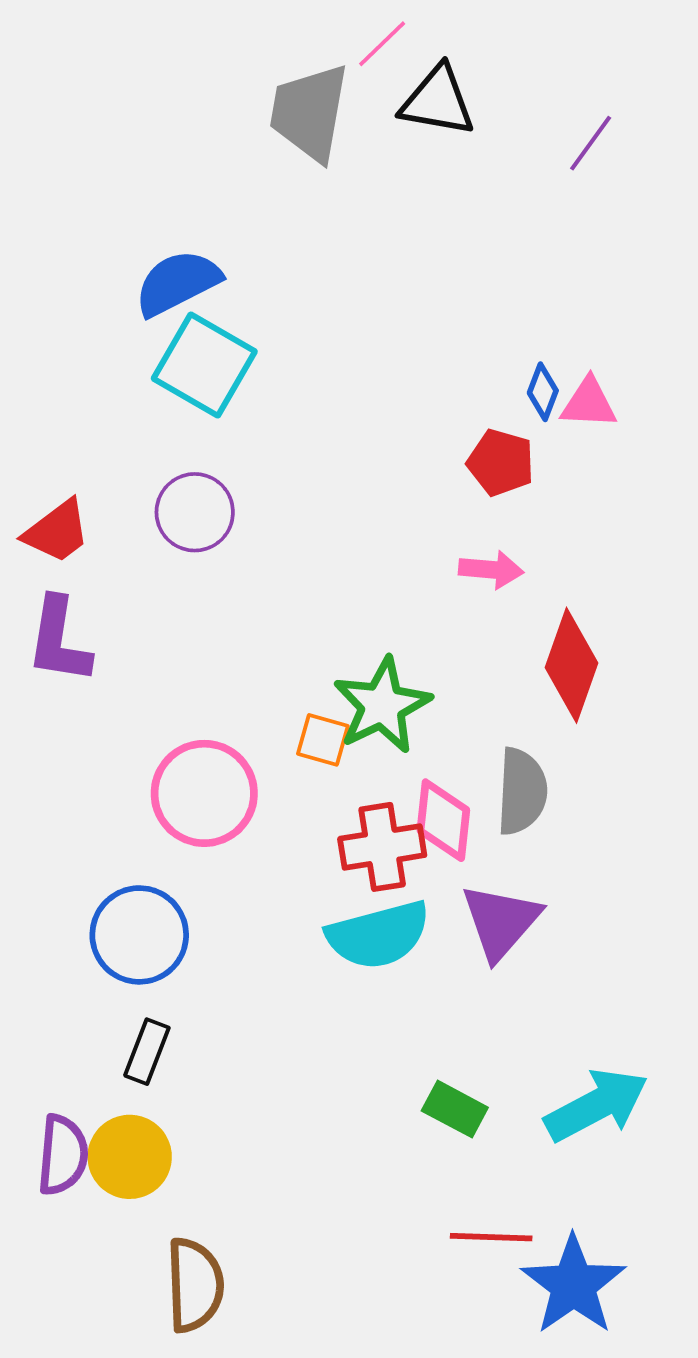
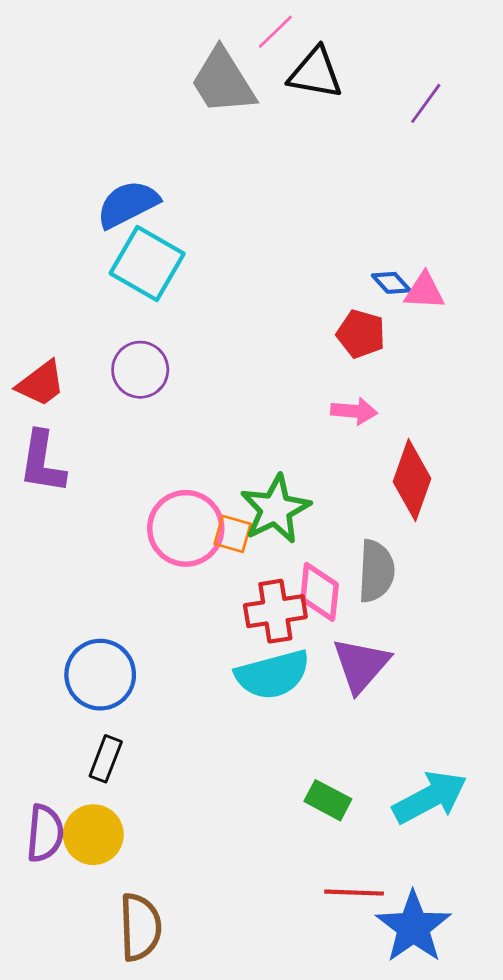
gray trapezoid: (309, 112) -> (223, 81), turned -42
blue diamond: (543, 392) -> (391, 283), turned -63
pink circle: (204, 793) -> (186, 528), moved

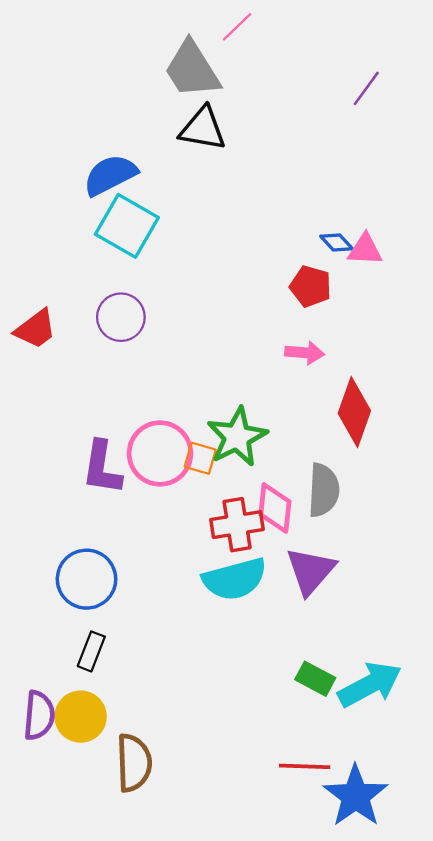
black triangle: (315, 73) -> (203, 129), moved
purple L-shape: (42, 462) -> (102, 468), moved
green rectangle: (328, 800) -> (315, 679), moved
brown semicircle: (140, 927) -> (134, 763), moved

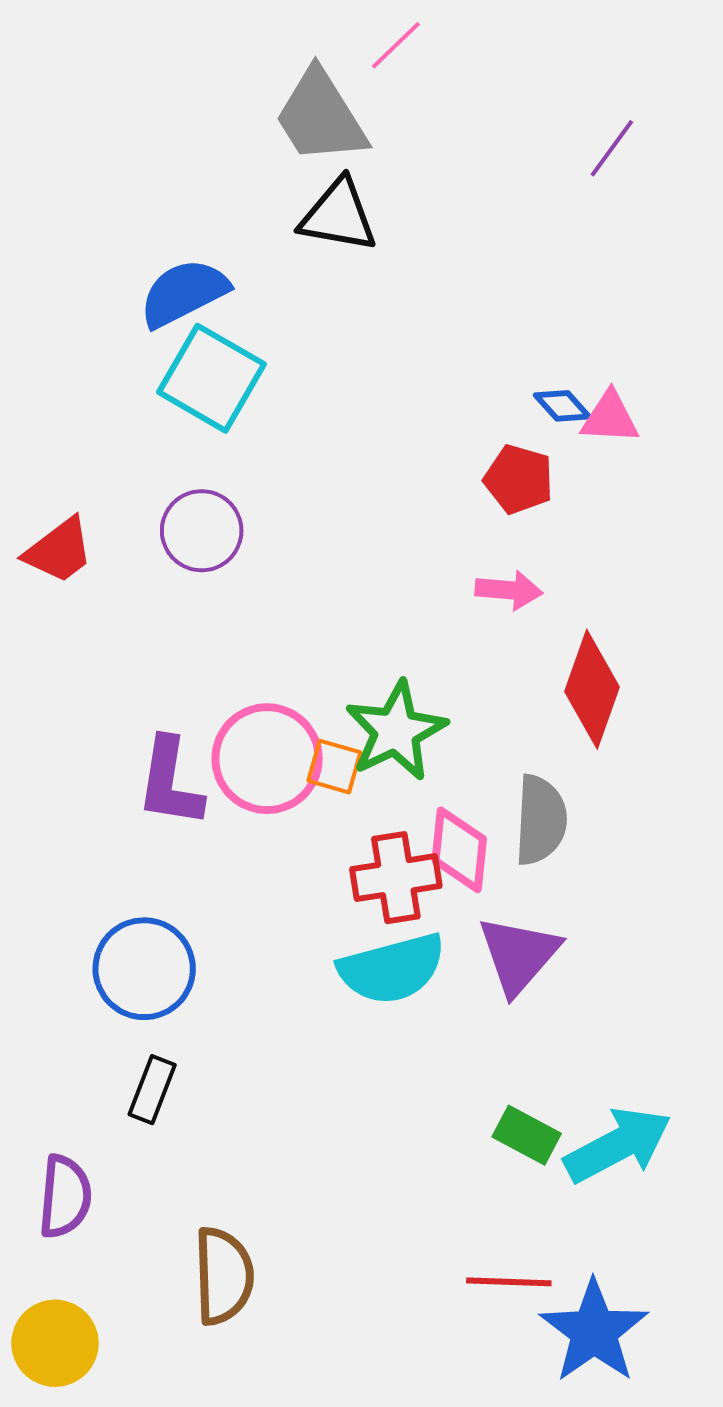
yellow circle: (81, 717) -> (55, 1343), moved

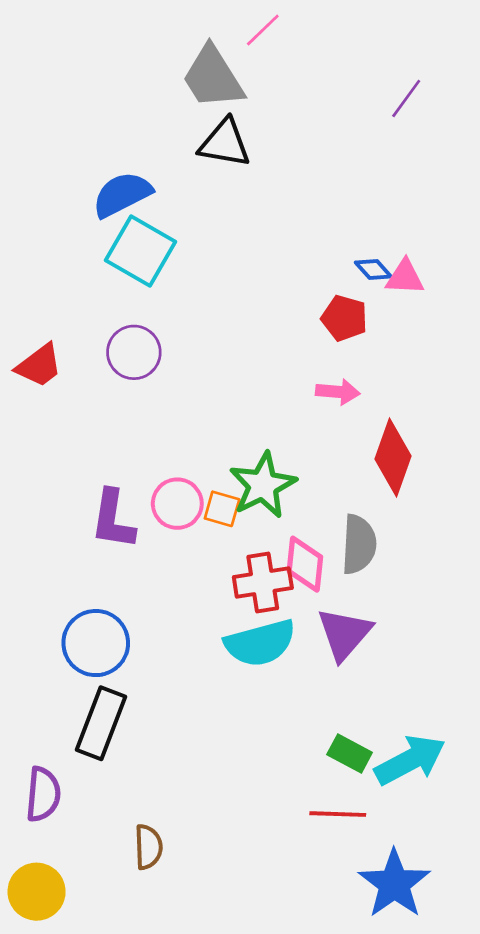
pink circle: (267, 759) -> (177, 504), size x0.7
black rectangle: (152, 1090) -> (101, 723), size x1.6
brown semicircle: (223, 1276) -> (148, 847), size x0.7
red line: (509, 1282) -> (338, 814), moved

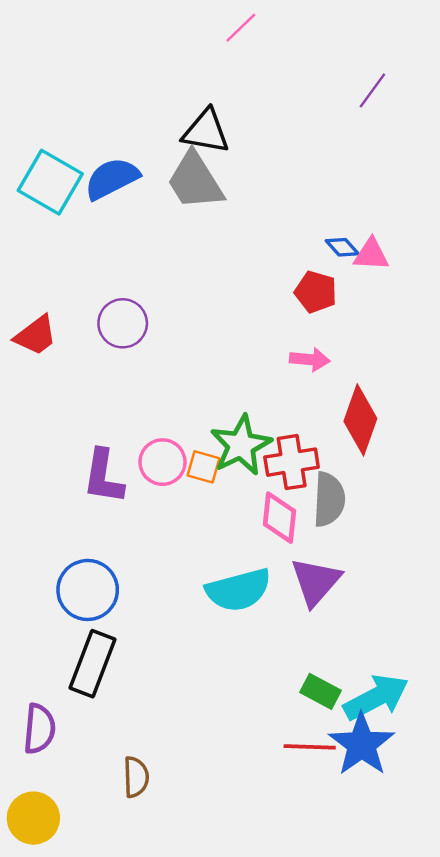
gray trapezoid: (213, 77) -> (195, 181), moved
cyan square: (140, 251) -> (50, 182), moved
red cross: (263, 583) -> (292, 462), moved
blue star: (394, 884) -> (362, 744), moved

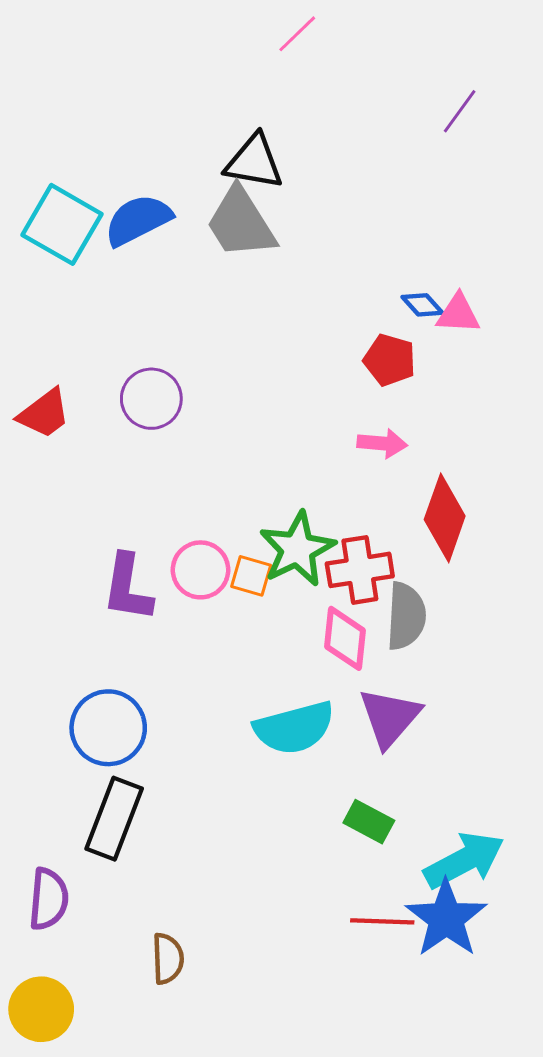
green rectangle: (321, 691) -> (369, 822), moved

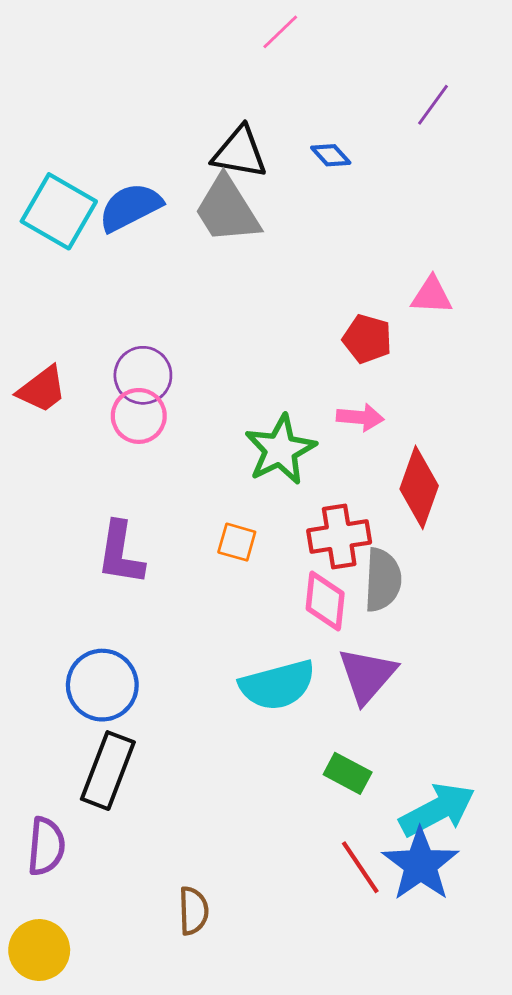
blue diamond: (422, 305) -> (331, 155), moved
green star: (297, 549) -> (280, 450), moved
pink circle: (201, 570) -> (139, 416), moved
red line: (382, 921) -> (360, 867), turned 54
brown semicircle: (168, 959) -> (193, 911), moved

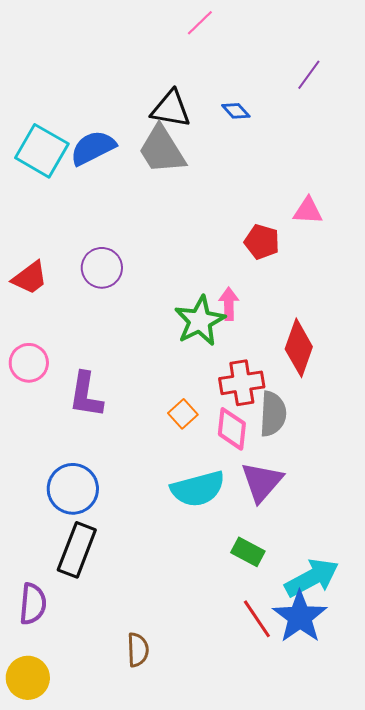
pink circle: (139, 416) -> (29, 363), moved
pink arrow: (360, 417) -> (229, 304), moved, turned -96
orange square: (237, 542) -> (183, 414), moved, turned 32

